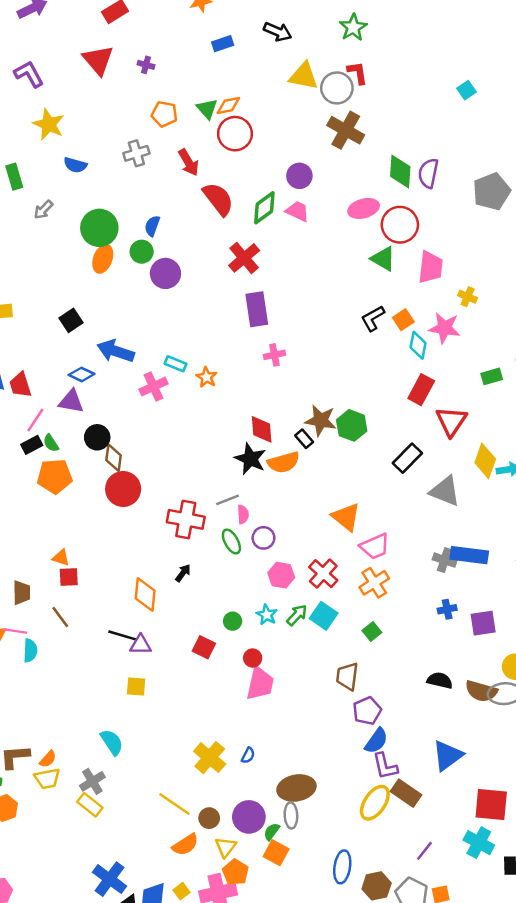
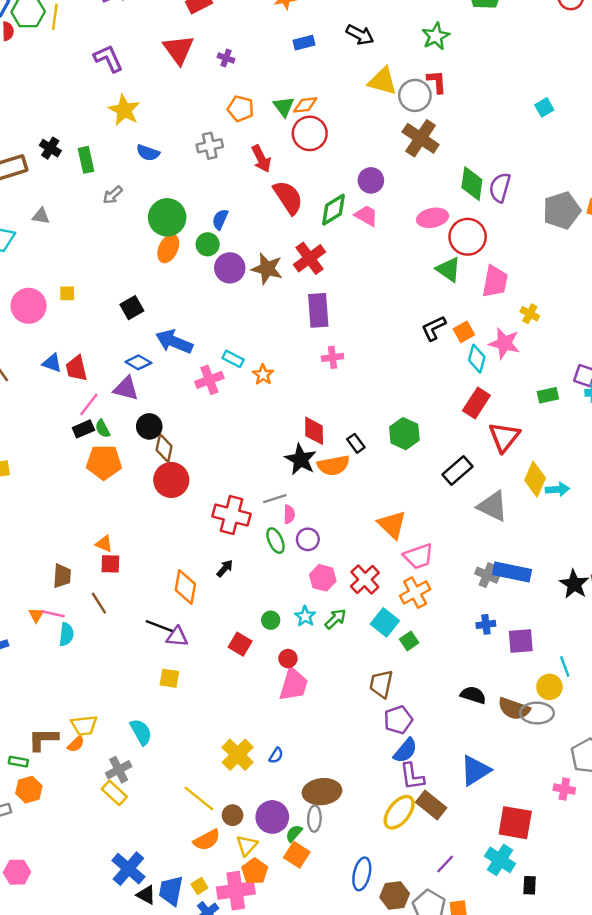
brown star: (321, 420) -> (267, 269), moved
cyan square: (324, 616) -> (385, 622), moved
yellow trapezoid: (47, 779) -> (84, 725), moved

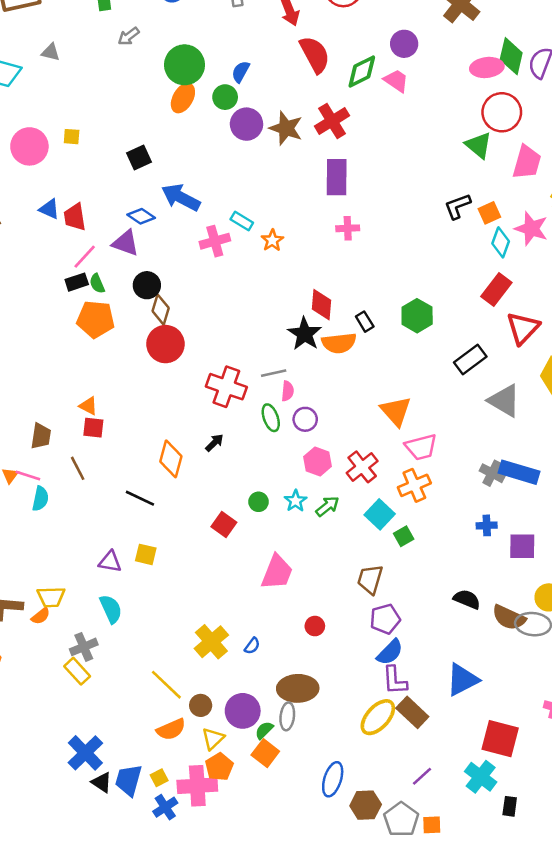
pink ellipse: (433, 218) -> (487, 67), moved
purple triangle: (177, 637) -> (110, 562), moved
red circle: (288, 659) -> (315, 626), moved

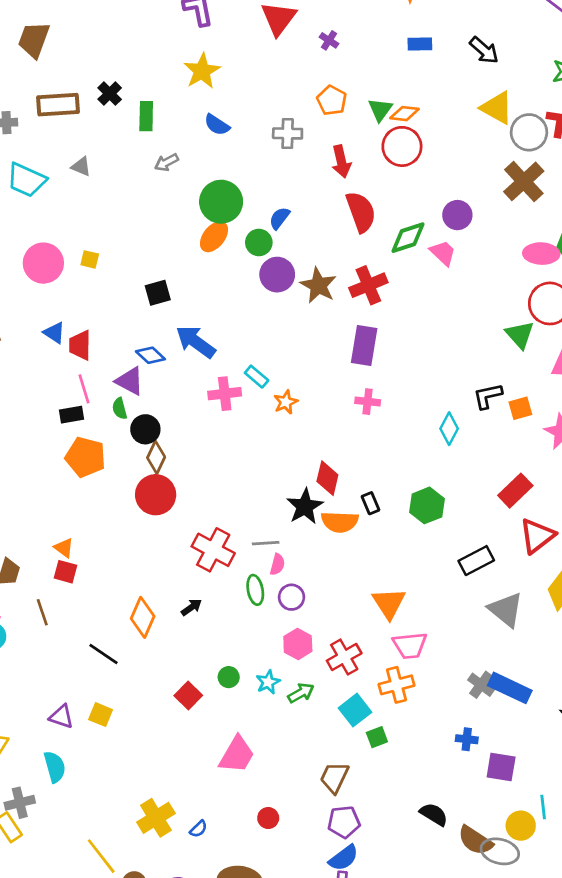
cyan diamond: (501, 242) -> (449, 429), moved
pink line: (85, 257) -> (84, 389), turned -68
green semicircle: (97, 284) -> (120, 408), moved

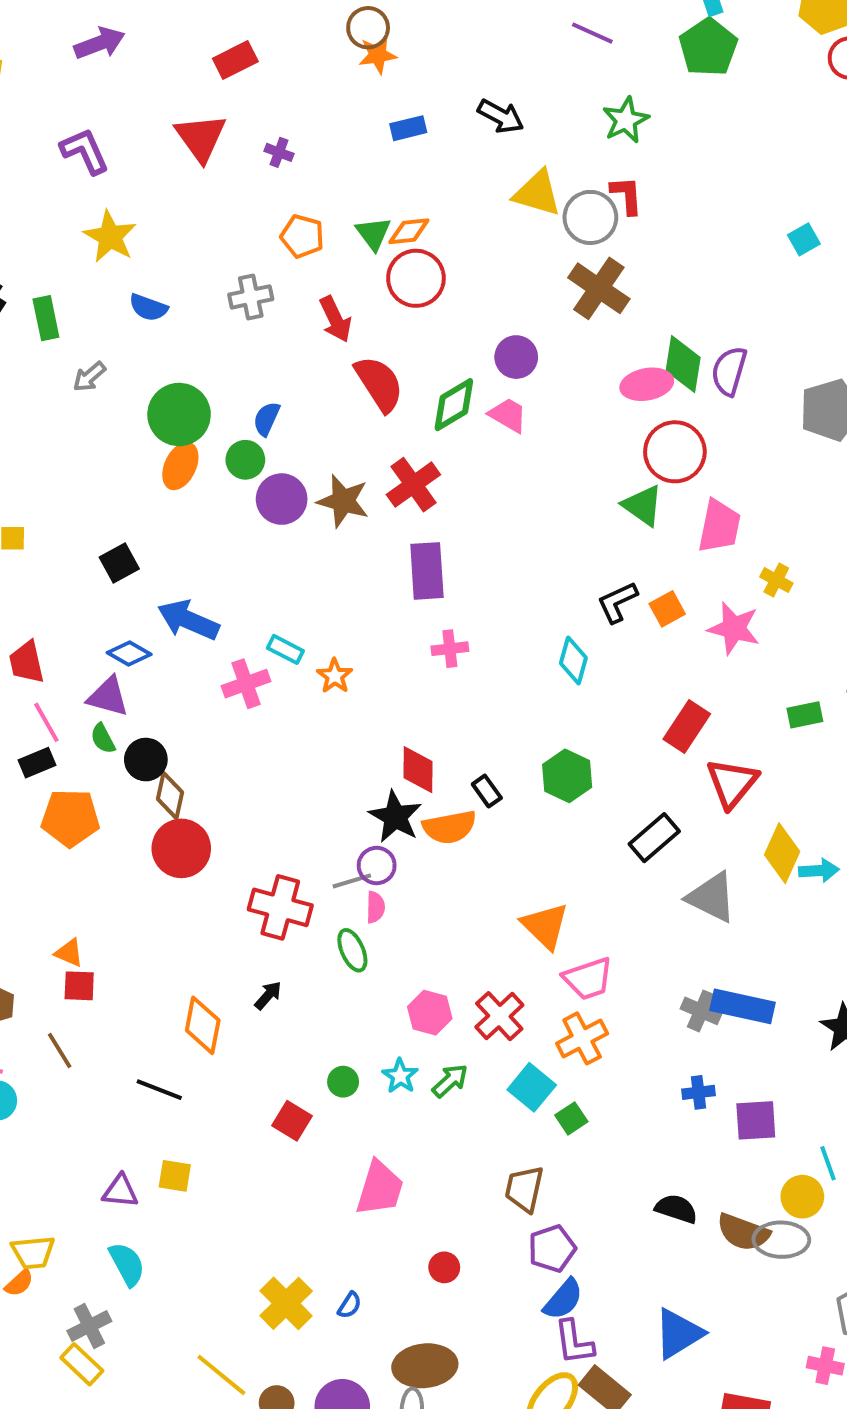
purple circle: (292, 597) -> (377, 865), moved

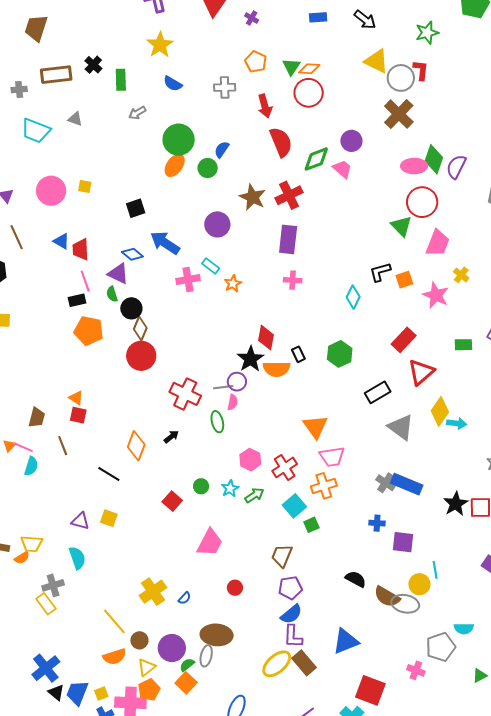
purple circle: (282, 499) -> (217, 224), moved

